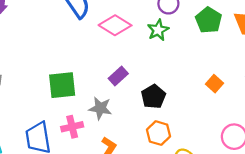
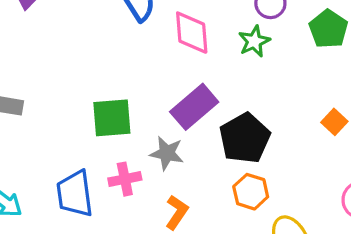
pink diamond: (115, 25) -> (192, 33), turned 52
purple rectangle: (118, 76) -> (194, 107), size x1.6
black pentagon: (153, 97) -> (245, 138), size x1.4

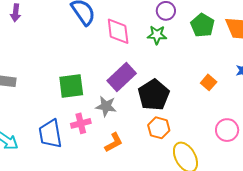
green star: (254, 41) -> (157, 35), turned 30
orange L-shape: (177, 212) -> (114, 142), turned 30

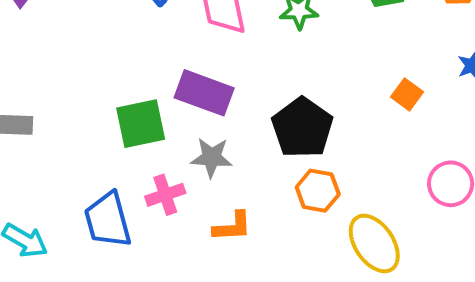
purple rectangle: (122, 77) -> (204, 93), moved, turned 68
orange L-shape: (114, 142) -> (232, 227), turned 30

